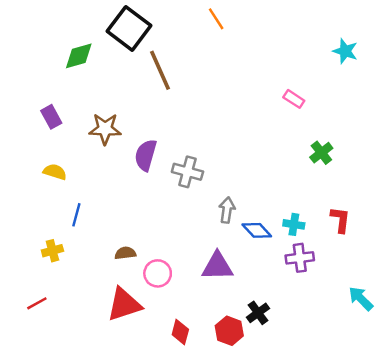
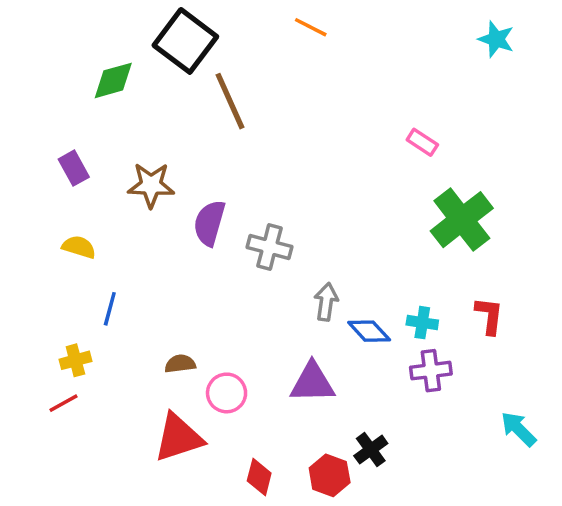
orange line: (216, 19) -> (311, 27), turned -30
cyan star: (345, 51) -> (496, 39), moved
green cross: (321, 153) -> (462, 220), size x1.8
red line: (37, 303) -> (63, 403), moved

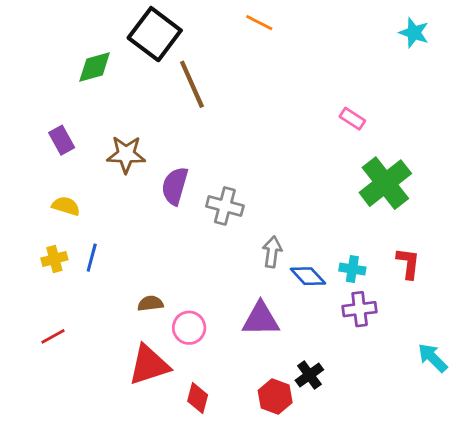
yellow cross: (75, 360) -> (54, 259), moved
red diamond: (259, 477) -> (198, 398), moved

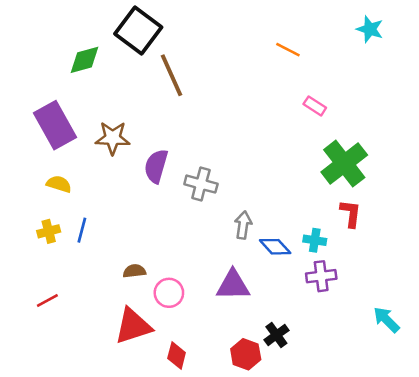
orange line: (259, 23) -> (288, 50), moved
purple rectangle: (62, 140) -> (55, 125), size x1.8
red L-shape: (408, 263) -> (351, 213), moved

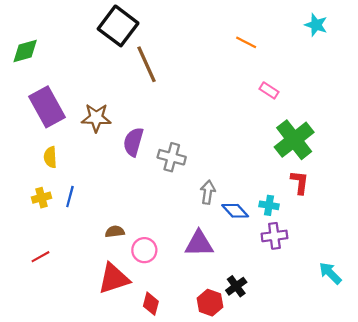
green diamond: (84, 60) -> (25, 51), moved
yellow semicircle: (59, 184) -> (50, 157), turned -110

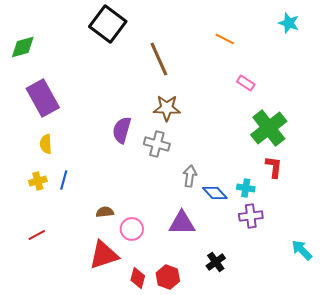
brown line: (147, 64) -> (159, 59), moved
brown star: (96, 118) -> (167, 108), moved
red hexagon: (210, 303) -> (168, 277), moved

